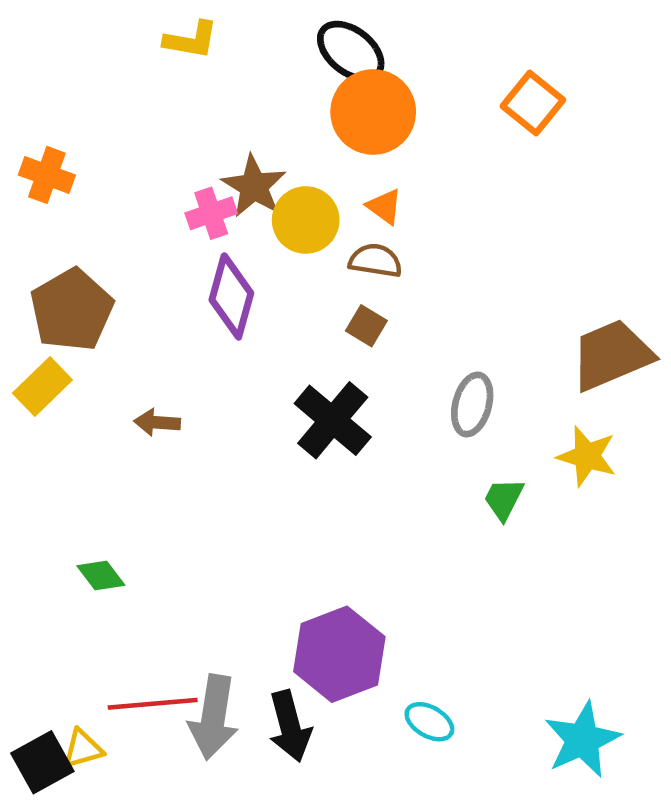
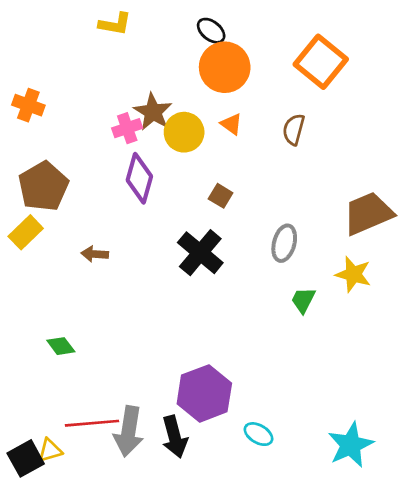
black ellipse: (351, 51) -> (211, 31), size x0.7
orange square: (533, 103) -> (321, 62), size x1.4
brown semicircle: (375, 260) -> (294, 129), moved, turned -84

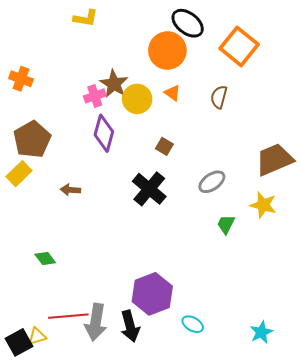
black ellipse: (211, 31) -> (188, 23), moved, size x1.5
gray ellipse: (284, 243) -> (212, 182), turned 40
cyan star: (351, 445) -> (261, 332), size x0.7

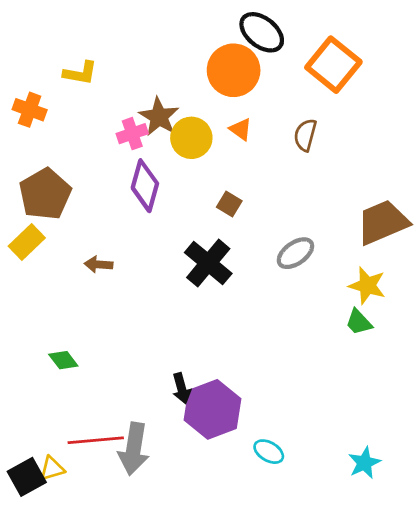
yellow L-shape: (86, 18) -> (80, 73), moved
green trapezoid: (226, 224) -> (359, 322), moved, turned -70
black arrow: (130, 326) -> (181, 388), moved, size x0.7

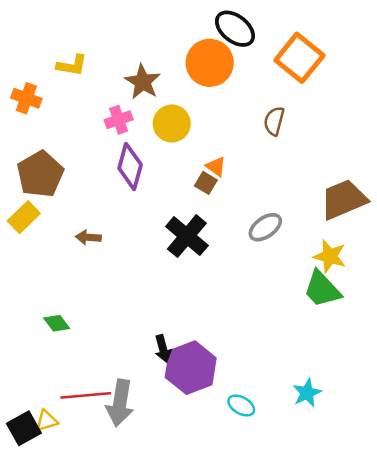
brown star: (159, 117) -> (143, 82), moved
orange triangle: (241, 129) -> (216, 167), moved
green trapezoid: (359, 322) -> (322, 289), size x1.6
cyan star: (364, 463) -> (307, 393), moved

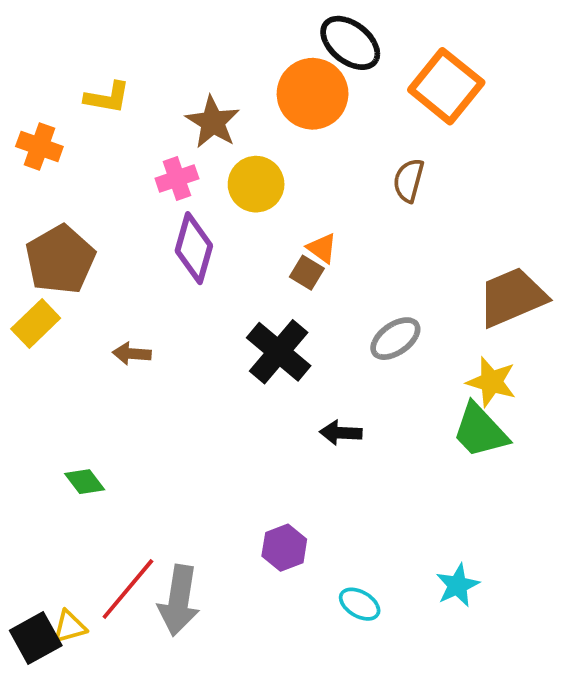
black arrow: (163, 349) -> (341, 433), moved, turned 108
purple hexagon: (191, 368) -> (284, 548), size x0.6
red line: (86, 395) -> (128, 589), turned -45

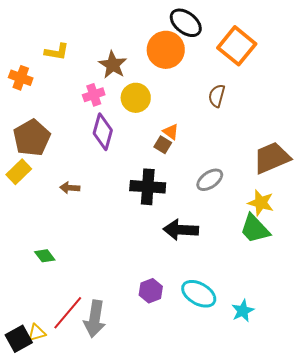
black cross: (279, 352) -> (148, 187), turned -36
black arrow: (341, 433) -> (181, 230), size x1.6
cyan ellipse: (360, 604) -> (199, 294), moved, size x1.6

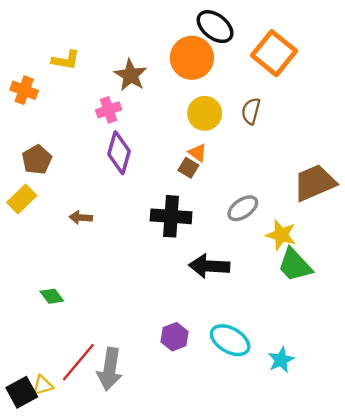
yellow circle: (136, 98) -> (205, 113), moved
brown pentagon: (32, 138) -> (37, 160), size x0.7
yellow star: (261, 203) -> (281, 235), moved

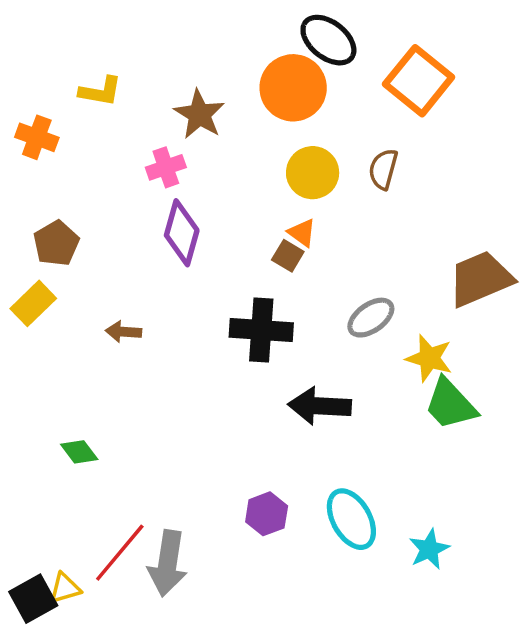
cyan ellipse: (230, 340) -> (351, 519), turned 30

